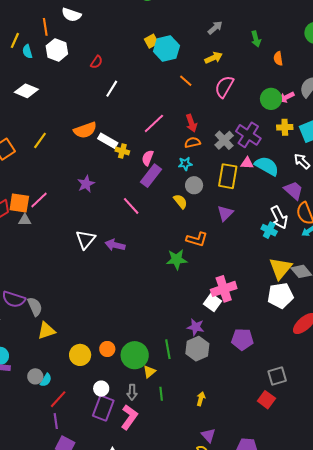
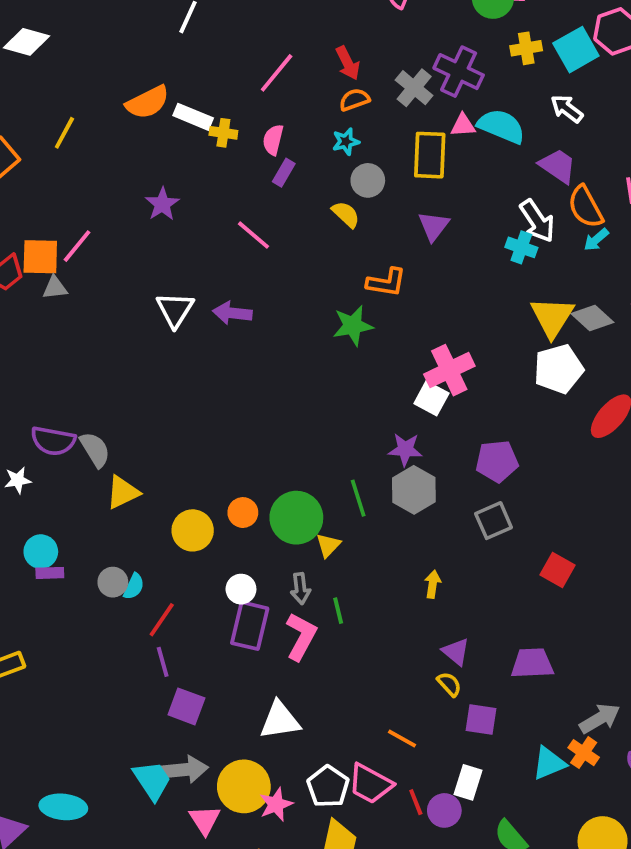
purple rectangle: (151, 176) -> (284, 173), size x0.6
gray square: (277, 376) -> (494, 521), moved
green line: (161, 394) -> (338, 611), moved

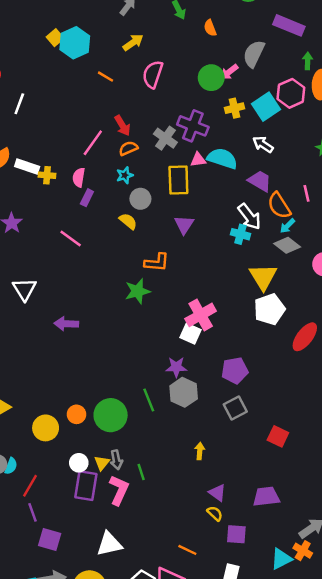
pink line: (277, 73) -> (93, 143), moved
purple arrow: (232, 313) -> (66, 324), moved
gray diamond: (592, 318) -> (287, 245), moved
yellow triangle: (328, 545) -> (102, 463), moved

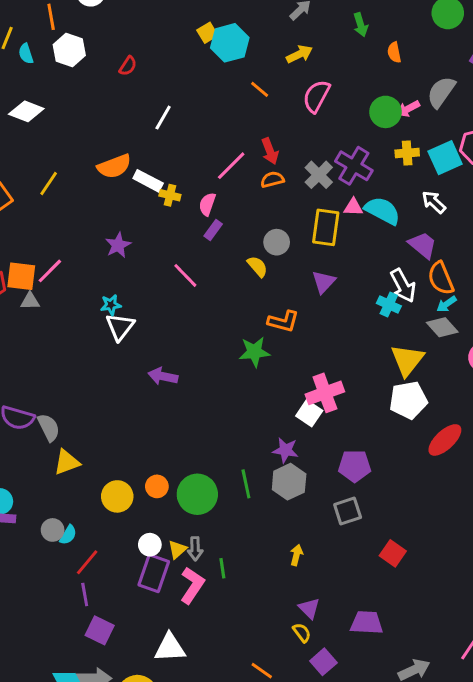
white line: (19, 104) -> (163, 118), moved
cyan star: (125, 175) -> (111, 305), moved
purple square: (236, 534) -> (323, 662), turned 35

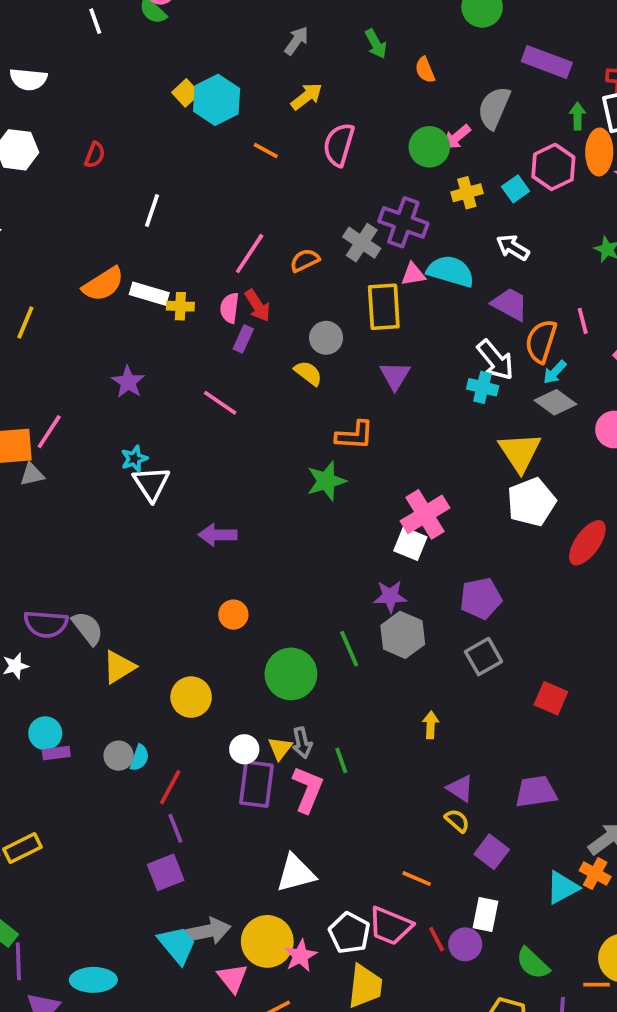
red arrow: (270, 151) -> (258, 306), moved
cyan square: (445, 158) -> (516, 189), size x0.6
orange semicircle: (441, 278) -> (541, 341), turned 52
orange circle: (157, 486) -> (233, 615), moved
purple square: (100, 630) -> (166, 872), moved, turned -36

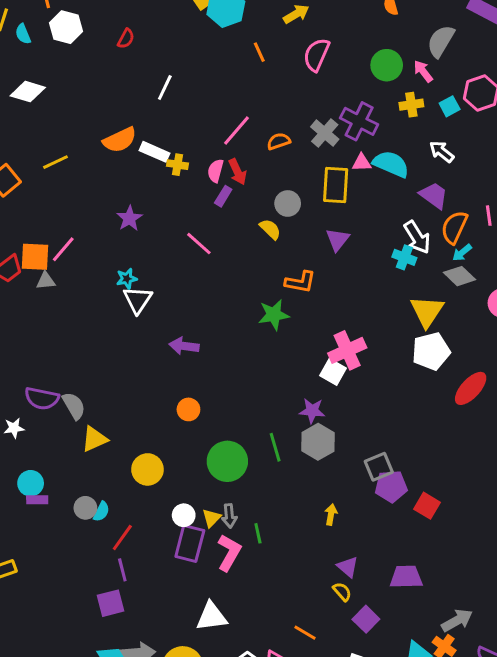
pink arrow: (457, 137) -> (423, 71), moved, turned 85
orange line: (266, 151) -> (259, 52), turned 30
yellow line: (25, 322) -> (55, 162), turned 35
purple pentagon: (481, 598) -> (391, 486), moved

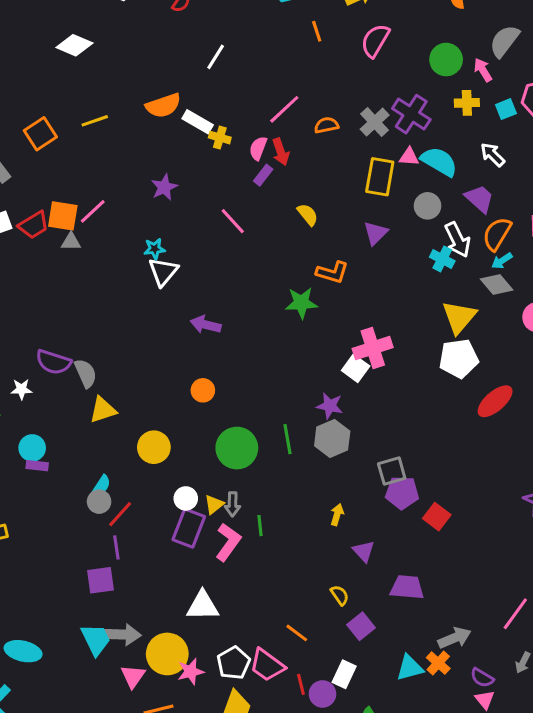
gray circle: (288, 203) -> (428, 206), moved
gray circle: (85, 508) -> (99, 502), moved
purple triangle: (348, 567) -> (364, 551), moved

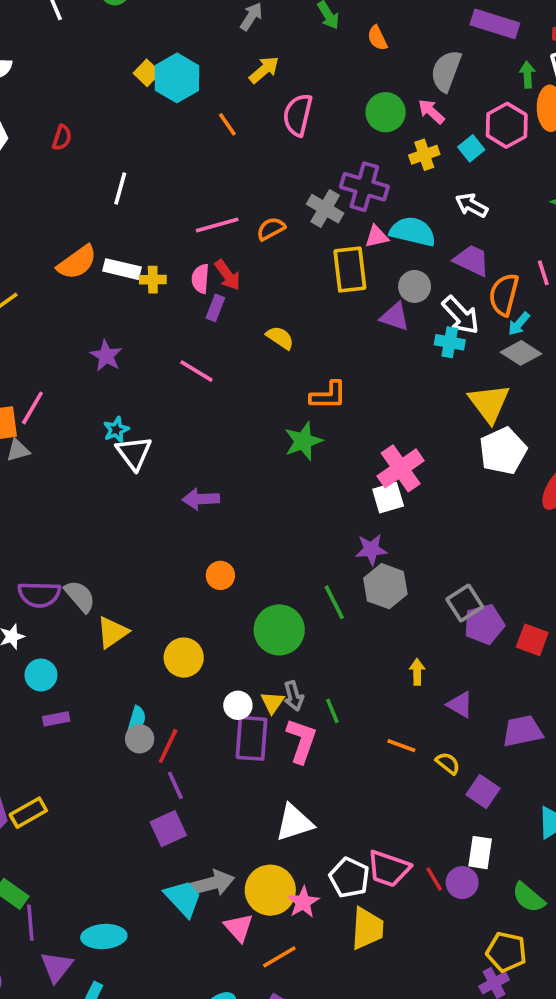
pink line: (284, 109) -> (217, 225), turned 44
purple triangle: (376, 233) -> (395, 317), moved, turned -40
white square: (356, 368) -> (388, 498), turned -36
cyan circle: (32, 448) -> (41, 675), moved
orange line: (297, 633) -> (401, 746), moved

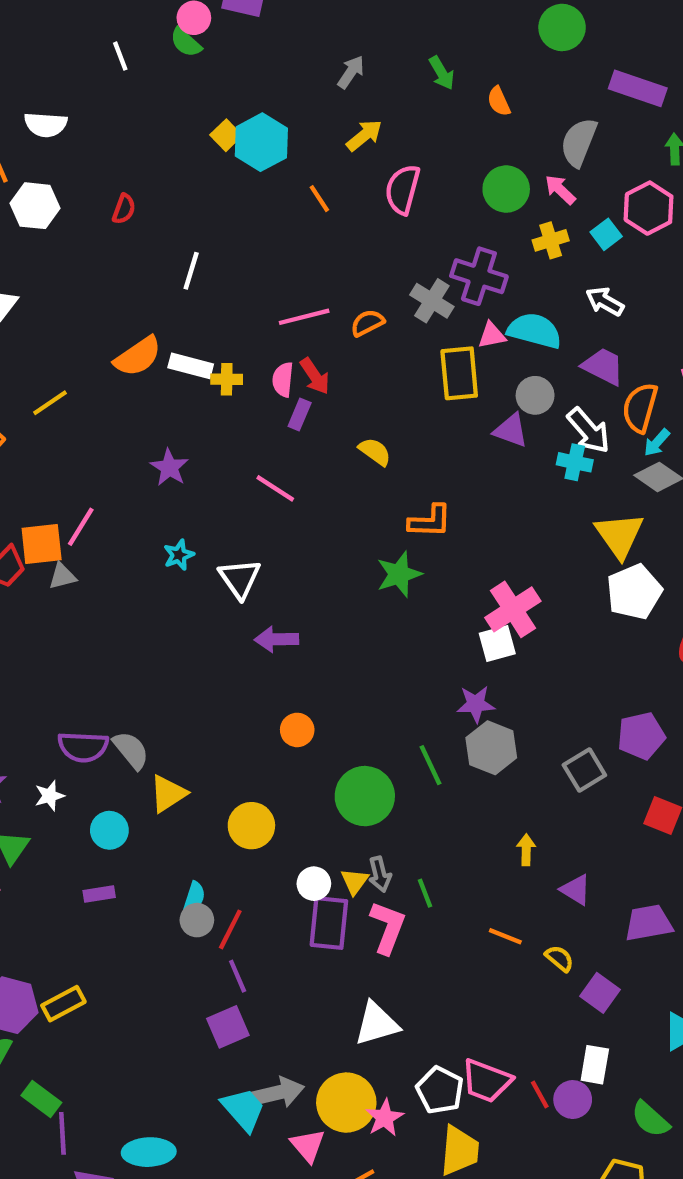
white triangle: (134, 453) -> (240, 579), moved
purple pentagon: (484, 624) -> (641, 736), moved
cyan circle: (41, 675) -> (109, 830), moved

